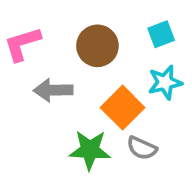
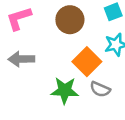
gray arrow: (53, 90) -> (21, 59), moved

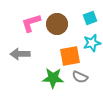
pink L-shape: (19, 18) -> (31, 23), moved
orange square: (87, 62) -> (70, 56), turned 35

